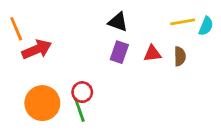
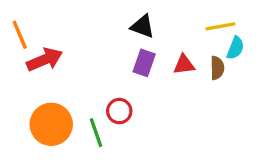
cyan semicircle: (206, 26) -> (235, 48), moved
red circle: (82, 92) -> (119, 111), moved

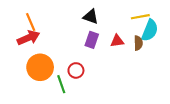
orange line: (20, 35) -> (31, 22), moved
cyan semicircle: (235, 48) -> (150, 30), size x1.5
orange circle: (51, 124) -> (40, 67), moved

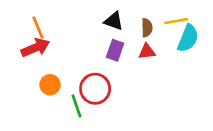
brown semicircle: (138, 43) -> (147, 28), moved
orange circle: (40, 67) -> (50, 85), size x0.6
red circle: (76, 70) -> (95, 89), size x1.5

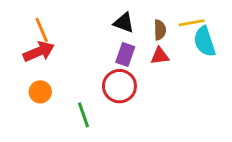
cyan semicircle: (188, 38) -> (204, 41), turned 140
orange circle: (50, 85) -> (40, 92), moved
red circle: (95, 89) -> (119, 86), moved

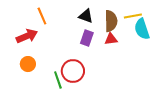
orange line: (42, 30) -> (42, 16), moved
brown semicircle: (160, 30) -> (111, 21), size x1.5
red circle: (119, 86) -> (73, 71), moved

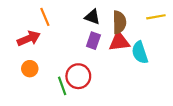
yellow line: (133, 16) -> (156, 17), moved
cyan semicircle: (142, 29) -> (140, 52), moved
red triangle: (111, 39) -> (119, 42), size x1.5

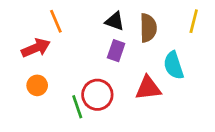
yellow line: (156, 17) -> (194, 21), turned -66
red triangle: (119, 42) -> (148, 88), moved

